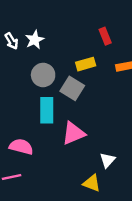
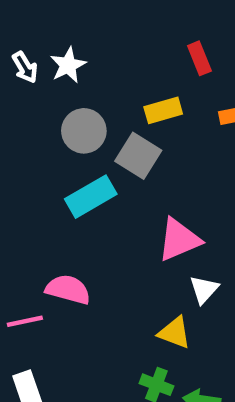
cyan rectangle: (47, 110) -> (91, 197), turned 60
pink triangle: (73, 133) -> (179, 240), moved
pink semicircle: (21, 147) -> (68, 290), moved

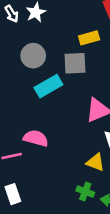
gray circle: (84, 131) -> (33, 56), moved
gray square: (138, 156) -> (75, 63), turned -35

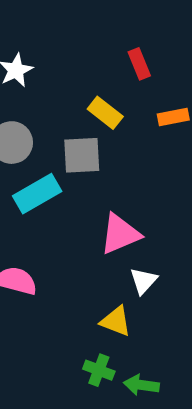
yellow rectangle: (89, 38) -> (105, 113), turned 54

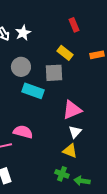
red rectangle: (139, 64) -> (74, 25), moved
cyan rectangle: (37, 194) -> (33, 91), turned 50
white triangle: (143, 281) -> (75, 132), moved

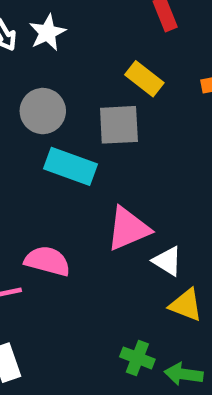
pink triangle: (72, 110) -> (128, 229), moved
white triangle: (75, 132) -> (167, 261), turned -40
yellow triangle: (70, 151) -> (186, 305), moved

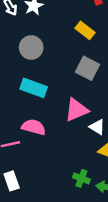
gray square: (119, 125) -> (87, 68), moved, turned 30
cyan rectangle: (70, 166) -> (34, 88), moved

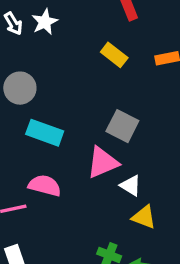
gray circle: (31, 47) -> (20, 88), moved
gray square: (87, 68) -> (122, 126), moved

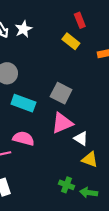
yellow rectangle: (114, 55) -> (71, 41), moved
gray square: (122, 126) -> (61, 93), moved

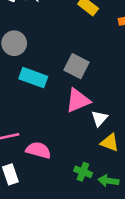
pink semicircle: (23, 138) -> (38, 150), moved
white triangle: (81, 138) -> (99, 118), turned 40

